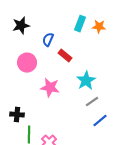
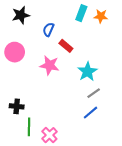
pink circle: (27, 63) -> (15, 52), moved
pink star: (50, 88) -> (49, 65), moved
blue line: (100, 121) -> (90, 113), moved

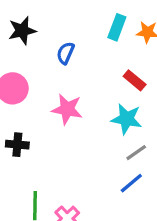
red rectangle: (66, 46) -> (135, 80), moved
cyan star: (87, 72) -> (127, 119), turned -30
black cross: (17, 106) -> (17, 145), moved

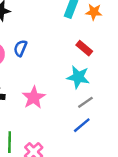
blue semicircle: (65, 53) -> (20, 48), moved
pink star: (67, 109) -> (34, 98), moved, turned 30

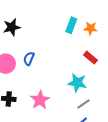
red rectangle: (84, 48) -> (90, 58), moved

